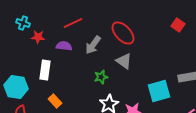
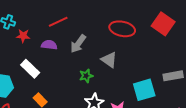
red square: (178, 25) -> (163, 24), size x1.6
red ellipse: (123, 33) -> (122, 29), moved, turned -35
white rectangle: (45, 70) -> (30, 69), turned -54

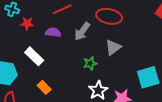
red ellipse: (122, 29) -> (109, 16), moved
gray triangle: (109, 60) -> (113, 47), turned 48

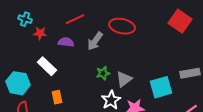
gray triangle: (113, 47) -> (124, 79), moved
orange rectangle: (44, 87) -> (57, 97), turned 32

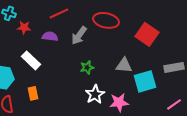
red square: (180, 21) -> (147, 34), moved
gray triangle: (124, 79) -> (124, 65), moved, turned 42
orange rectangle: (57, 97) -> (33, 93), moved

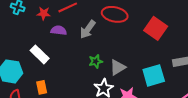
red star: (24, 27) -> (44, 13), moved
gray triangle: (124, 65) -> (118, 67), moved, turned -36

